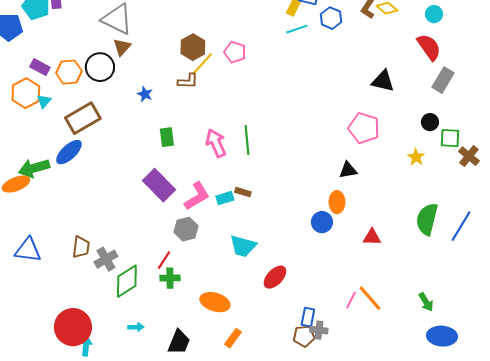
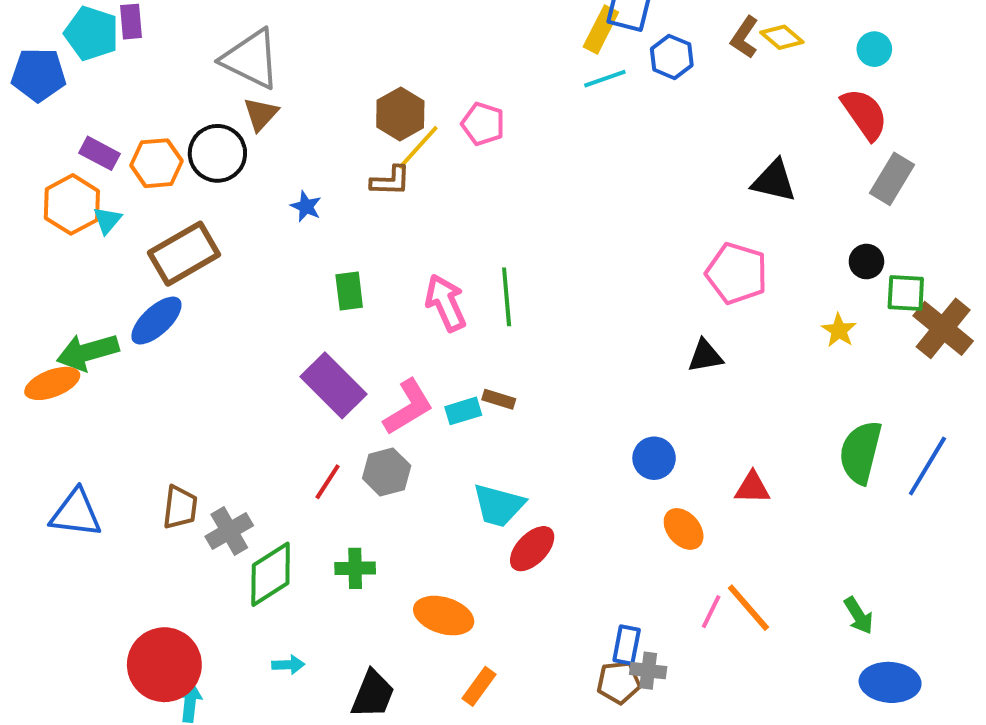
brown cross: (469, 156) -> (943, 328), size x1.4
orange ellipse: (337, 202) -> (684, 529), moved, turned -40
red line: (164, 260) -> (328, 482), moved
red ellipse: (275, 277) -> (532, 549), moved

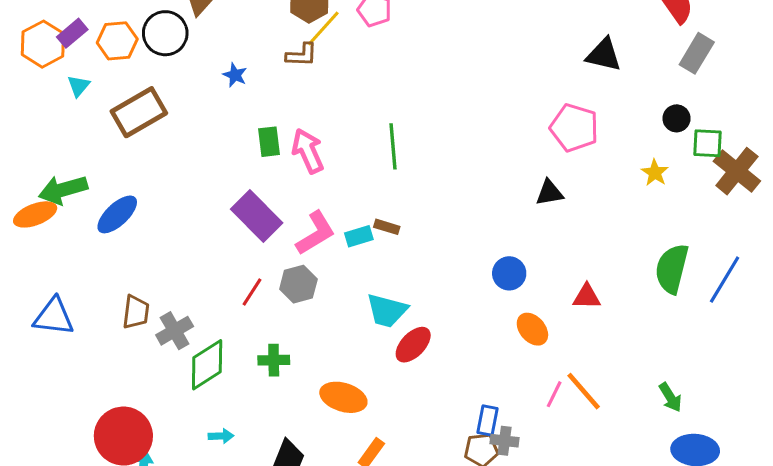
purple rectangle: (99, 153) -> (72, 33), turned -68
orange hexagon: (72, 204) -> (43, 44), moved
pink arrow: (446, 303) -> (308, 151), moved
blue ellipse: (156, 321) -> (117, 214), moved

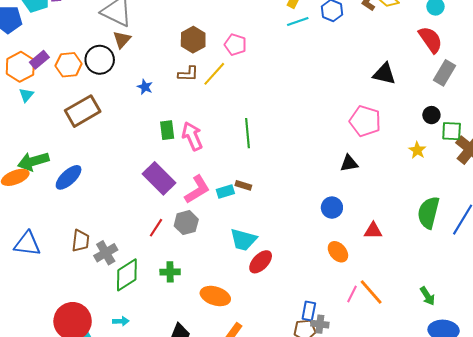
yellow line: (323, 29) -> (214, 74), moved
cyan triangle: (78, 86) -> (26, 95), moved
blue circle: (509, 273) -> (332, 208), moved
cyan arrow: (221, 436) -> (121, 321), moved

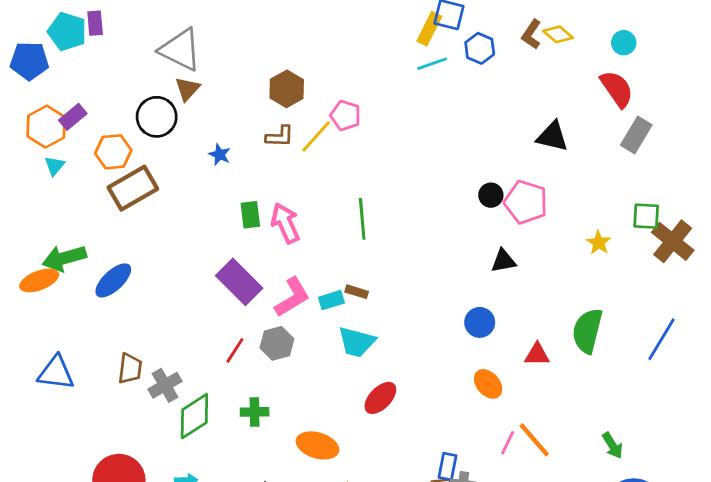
pink pentagon: (235, 45) -> (345, 115), moved
orange hexagon: (69, 65) -> (113, 152), moved
black circle: (431, 115) -> (491, 195), moved
green semicircle: (428, 213) -> (587, 331), moved
cyan trapezoid: (243, 240) -> (357, 342), moved

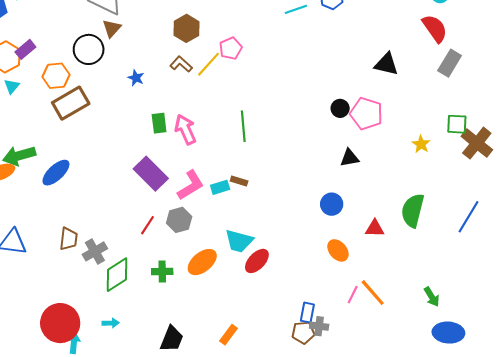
pink pentagon: (345, 115) -> (231, 48), turned 30
brown L-shape: (280, 136) -> (181, 64), turned -140
cyan trapezoid: (357, 342) -> (239, 241), moved
orange ellipse: (317, 445) -> (202, 262), moved, turned -56

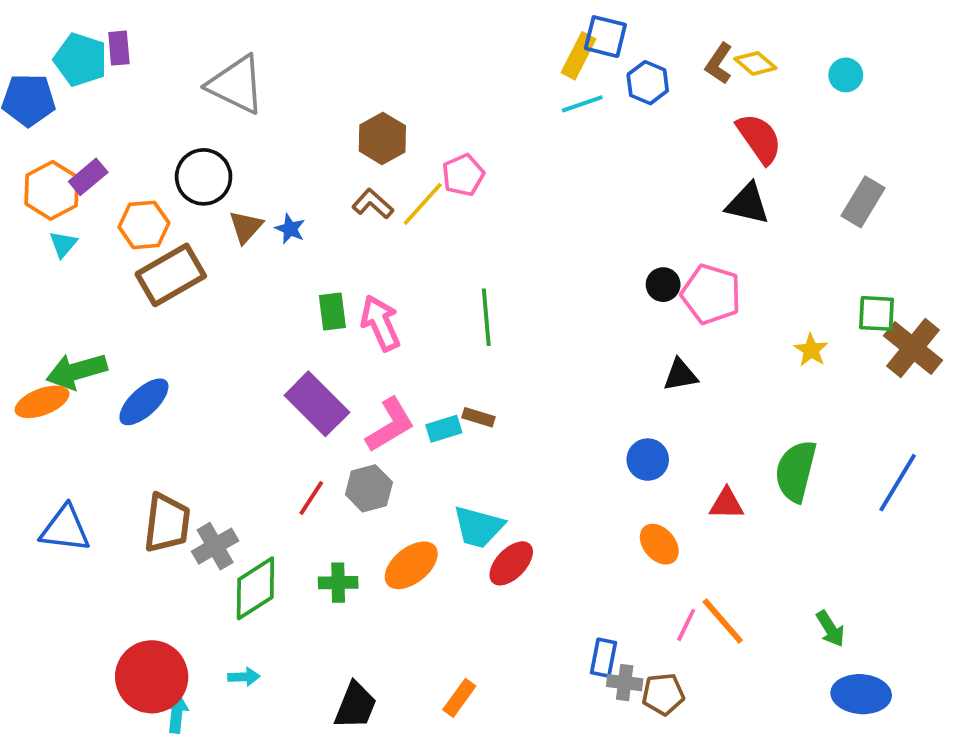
brown triangle: (112, 28) -> (246, 227), moved
red semicircle: (435, 28) -> (759, 138), moved
brown trapezoid: (69, 239) -> (167, 523), size x1.4
brown pentagon: (303, 333) -> (663, 694), moved

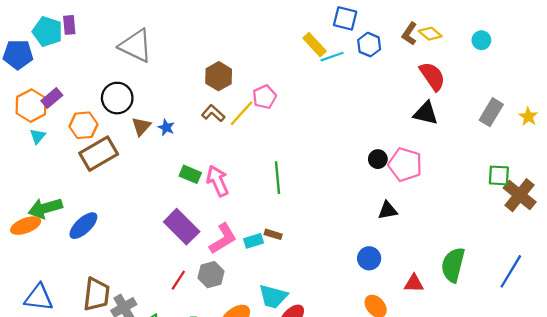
yellow rectangle: (578, 56) -> (315, 45), moved, turned -70
green rectangle: (332, 311) -> (190, 174), turned -60
yellow star: (811, 350) -> (528, 117), moved

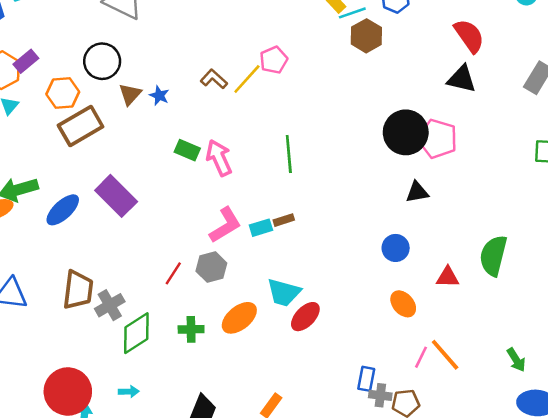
brown hexagon: (219, 76) -> (366, 36), moved
black circle: (378, 159) -> (406, 132), size x2.0
purple rectangle: (182, 227) -> (116, 196), moved
brown rectangle: (273, 234) -> (284, 220), turned -35

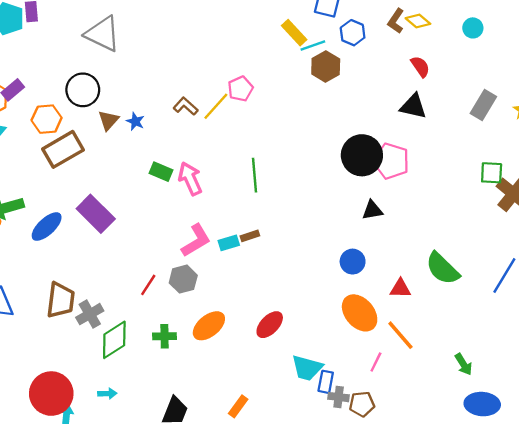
red semicircle: (469, 36) -> (420, 67), size x0.7
green semicircle: (493, 256) -> (442, 269), turned -60
cyan trapezoid: (284, 292) -> (307, 368), moved
orange ellipse: (403, 304) -> (360, 313), size x1.5
orange line: (445, 355) -> (400, 335), moved

